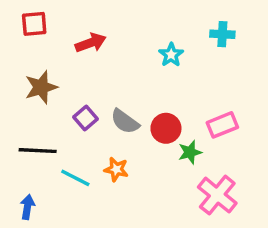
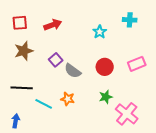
red square: (34, 24) -> (20, 23), moved
purple square: (86, 118) -> (56, 60), moved
pink rectangle: (222, 125) -> (137, 64), moved
red circle: (166, 128) -> (105, 67), moved
green star: (190, 152) -> (106, 97), moved

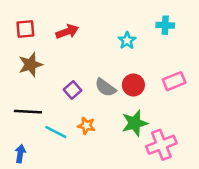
purple square: (56, 60) -> (72, 90), moved
gray semicircle: (73, 71) -> (105, 87), moved
green star: (106, 97) -> (135, 123), size x1.5
pink cross: (127, 114) -> (161, 145), turned 30

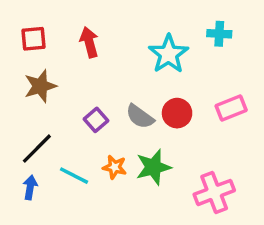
red arrow: (67, 32) -> (89, 42), turned -85
cyan star: (127, 40) -> (169, 54), size x1.6
black line: (28, 112) -> (37, 149), turned -48
green star: (135, 123) -> (153, 167), moved
blue arrow: (20, 154) -> (30, 187), moved

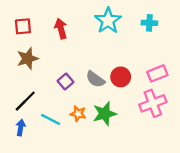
cyan star: (169, 54) -> (108, 21), moved
pink cross: (214, 192) -> (153, 103), moved

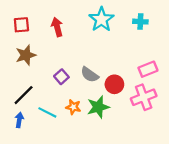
red circle: (121, 77) -> (114, 84), moved

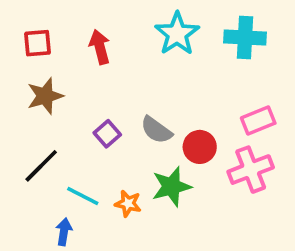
cyan cross: (140, 22) -> (245, 38), size x1.5
orange star: (73, 107) -> (128, 204), moved
blue arrow: (19, 120) -> (64, 232), moved

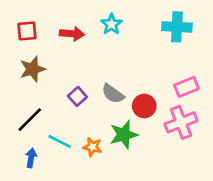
cyan star: (177, 34) -> (112, 24), moved, size x0.7
red arrow: (100, 47) -> (72, 34), turned 110
blue arrow: (64, 232) -> (31, 158), moved

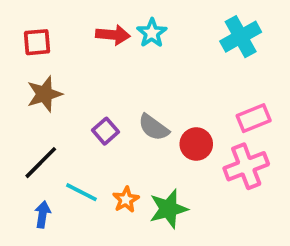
cyan cross: (177, 27) -> (241, 37), turned -32
red arrow: (72, 34) -> (113, 35), moved
green star: (124, 135) -> (168, 209), moved
orange star: (92, 147) -> (126, 200), turned 30

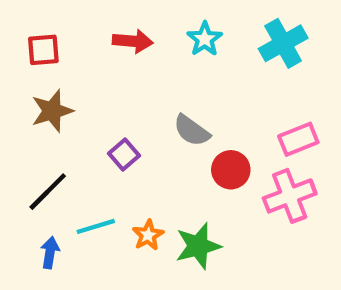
cyan star: (152, 33) -> (205, 39), moved
gray semicircle: (154, 127) -> (192, 131), moved
cyan line: (81, 192) -> (96, 226), turned -44

